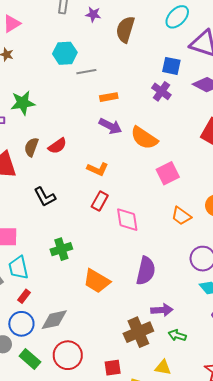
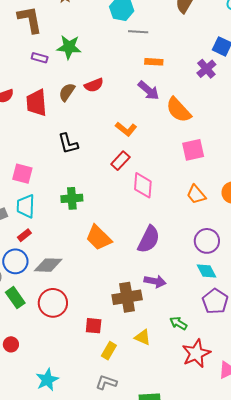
red semicircle: (57, 146) -> (94, 85), moved
green arrow: (177, 335) -> (178, 323), moved

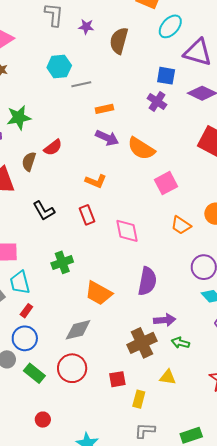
red rectangle: (120, 161) -> (87, 215), moved, turned -48
gray diamond: (48, 265) -> (78, 330), moved
green arrow: (178, 323) -> (180, 343), moved

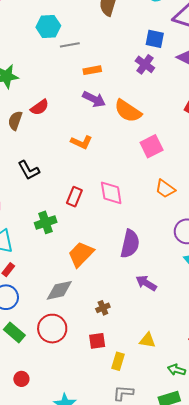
red rectangle: (87, 215) -> (74, 197), moved, turned 42
orange trapezoid: (99, 293) -> (81, 254), turned 104
purple arrow: (165, 320) -> (146, 283), turned -145
brown cross: (142, 343) -> (103, 308), moved, size x0.5
green arrow: (180, 343) -> (177, 370), moved

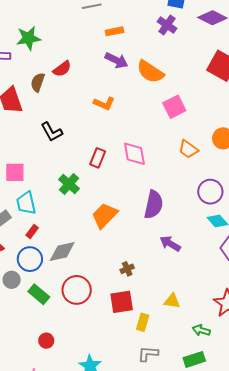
green cross: (46, 222) -> (69, 184), turned -30
gray diamond: (59, 290) -> (62, 252), moved
red square: (97, 341) -> (122, 302), size x1.4

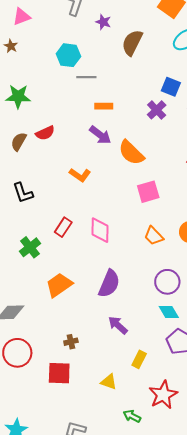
yellow rectangle: (143, 322) -> (139, 359), moved

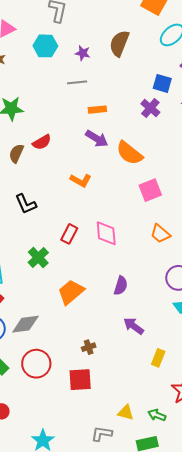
purple star: (103, 22) -> (83, 53), moved
cyan hexagon: (68, 55) -> (45, 46), moved
purple semicircle: (109, 284) -> (121, 286), size x0.7
yellow triangle: (109, 382) -> (126, 413), moved

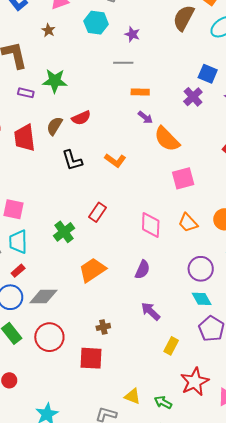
brown semicircle: (119, 43) -> (184, 18), moved
purple arrow: (97, 139) -> (145, 117), moved, size x0.7
black L-shape: (26, 204) -> (72, 160), moved
pink diamond: (106, 233) -> (151, 225), moved

